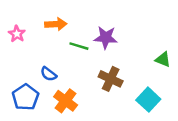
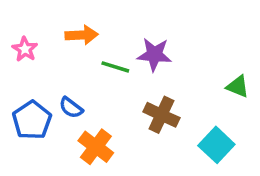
blue pentagon: (25, 97) -> (32, 120), moved

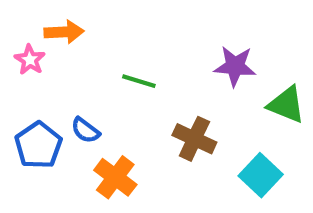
orange arrow: (82, 35) -> (64, 32), moved
purple star: (154, 55) -> (235, 66), moved
green triangle: (238, 86) -> (286, 105), size x1.4

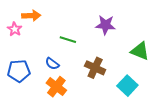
purple star: (235, 66) -> (105, 25), moved
blue semicircle: (85, 130) -> (52, 64), moved
blue pentagon: (38, 145) -> (19, 71), turned 30

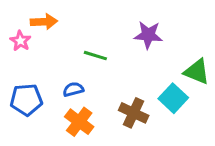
blue semicircle: (52, 64) -> (73, 89), turned 128
brown cross: (95, 68) -> (134, 113), moved
cyan square: (127, 86) -> (173, 98), moved

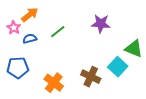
orange arrow: (44, 22) -> (30, 15), turned -36
green line: (95, 56) -> (58, 32), moved, turned -56
blue semicircle: (73, 89) -> (30, 39), moved

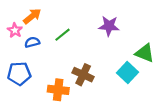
brown cross: (91, 77) -> (83, 75), moved
orange cross: (54, 83) -> (58, 90), turned -30

